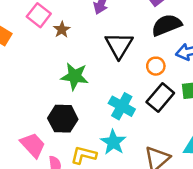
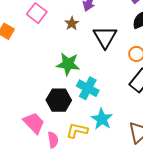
brown star: (62, 30) -> (72, 23), moved
cyan cross: (122, 106) -> (88, 88), moved

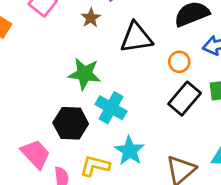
black triangle: (105, 37) -> (136, 38), turned 50

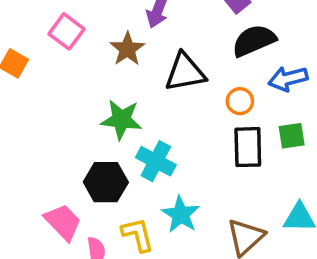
brown star: (91, 18) -> (127, 49), size x1.4
black rectangle: (185, 99) -> (248, 147), turned -40
yellow L-shape: (95, 166) -> (138, 235), turned 64

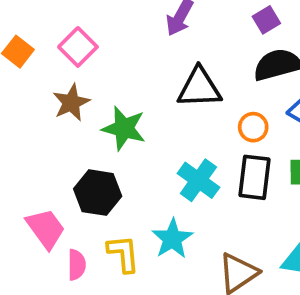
pink square: (66, 31) -> (78, 47), moved
brown star: (127, 49) -> (71, 102), moved
cyan cross: (156, 161) -> (198, 180), moved

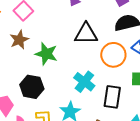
orange circle: (253, 127) -> (113, 55), size x1.6
black rectangle: (255, 177) -> (112, 97), moved

